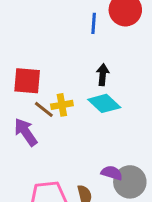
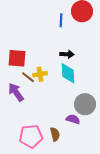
black arrow: (103, 75) -> (67, 54), turned 88
cyan diamond: (104, 103) -> (68, 73), turned 45
gray circle: (130, 182) -> (85, 104), moved

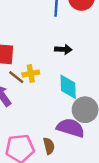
cyan diamond: (68, 73) -> (68, 87), moved
purple semicircle: (73, 119) -> (71, 128), size x1.6

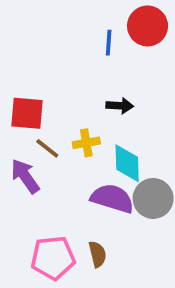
yellow cross: (31, 74) -> (86, 143), moved
purple semicircle: (71, 128) -> (112, 198), moved

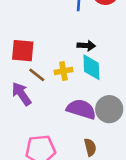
cyan diamond: (127, 163) -> (91, 67), moved
brown semicircle: (97, 254) -> (90, 147), moved

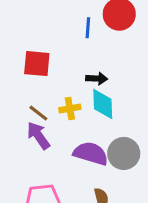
red square: (23, 51) -> (37, 64), moved
purple arrow: (21, 94) -> (38, 135), moved

